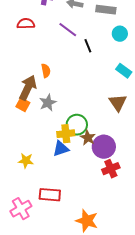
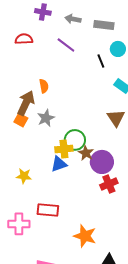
black line: (88, 46) -> (101, 61), moved
pink cross: (21, 209) -> (19, 224), turned 30

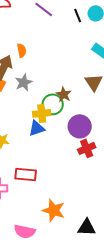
black line: (101, 61) -> (78, 15), moved
brown star: (86, 153) -> (64, 94), moved
orange star: (85, 236) -> (54, 210), moved

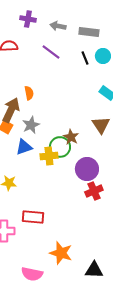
blue triangle: (37, 128) -> (24, 147), moved

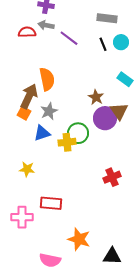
gray arrow: (58, 26) -> (46, 25), moved
orange semicircle: (29, 93) -> (47, 79), size x1.6
brown star: (71, 137) -> (96, 97), moved
purple circle: (87, 169) -> (105, 118), moved

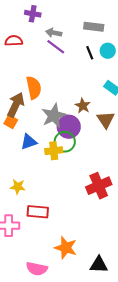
gray arrow: (46, 25) -> (54, 33), moved
gray star: (49, 111) -> (54, 116), moved, size x1.4
purple circle: (105, 118) -> (69, 127), moved
yellow star: (27, 169) -> (18, 187), moved
red cross: (112, 177) -> (99, 186), size x1.4

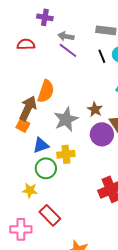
orange semicircle: (34, 88) -> (46, 91), turned 30
purple circle: (69, 127) -> (102, 134), moved
green circle: (65, 142) -> (46, 168), moved
red rectangle: (38, 212) -> (50, 215), turned 40

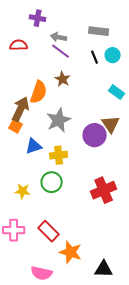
brown star: (95, 109) -> (63, 79), moved
green circle: (46, 168) -> (52, 182), moved
red rectangle: (50, 215) -> (49, 231), moved

